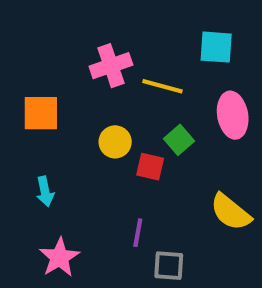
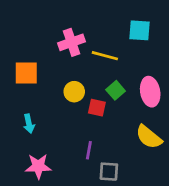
pink ellipse: (233, 115) -> (150, 92), moved
pink star: (59, 257) -> (38, 166), turned 30

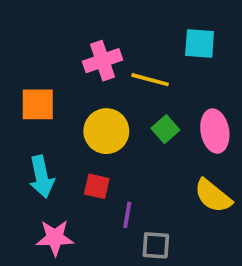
yellow circle: (74, 92) -> (106, 131), size x1.5
red square: (97, 108) -> (97, 186), moved
cyan arrow: (29, 124) -> (42, 177), size x1.5

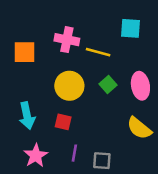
pink cross: (103, 61) -> (67, 40), turned 30
orange square: (38, 104) -> (24, 52), moved
purple line: (127, 215) -> (74, 153), moved
pink star: (55, 238) -> (36, 156), turned -30

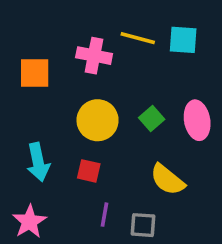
yellow line: (98, 52) -> (138, 38), moved
yellow semicircle: (139, 128) -> (167, 180), moved
pink star: (36, 156) -> (29, 222), moved

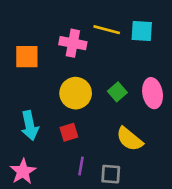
red square: (89, 171) -> (69, 132), turned -30

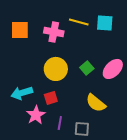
orange square: (27, 57) -> (20, 30), moved
pink ellipse: (153, 93) -> (113, 69), turned 55
cyan arrow: (30, 126) -> (22, 93), turned 85
pink star: (23, 171) -> (36, 115), moved

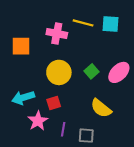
orange square: (20, 30) -> (21, 46), moved

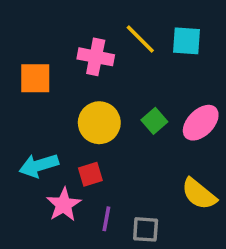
yellow line: (83, 23) -> (140, 39), turned 30
yellow semicircle: (101, 108) -> (199, 194), moved

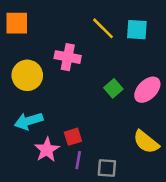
pink cross: (96, 57) -> (68, 57), moved
orange square: (35, 78) -> (17, 23), moved
yellow circle: (99, 123) -> (27, 75), moved
red square: (90, 174) -> (73, 137), moved

